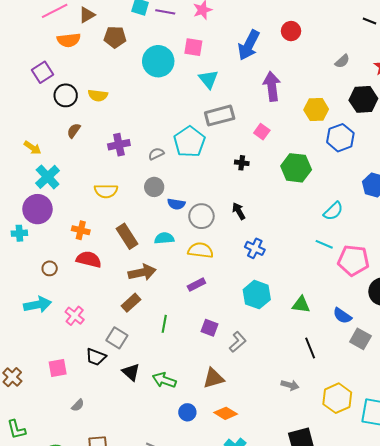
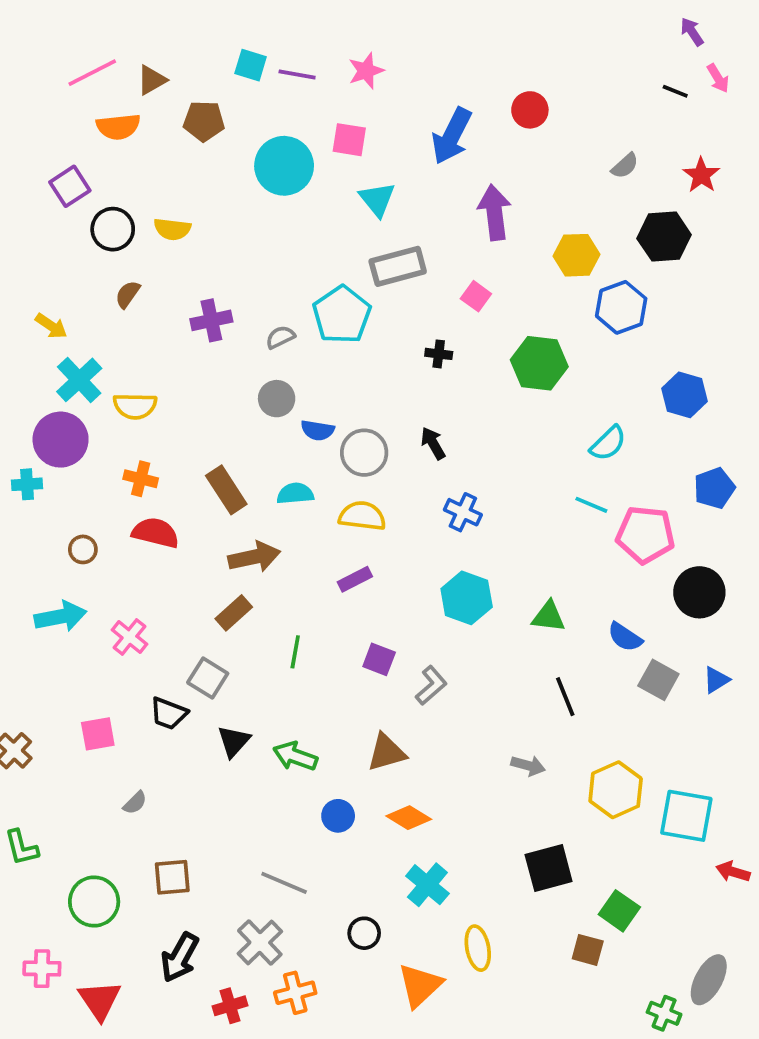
yellow semicircle: (106, 191) -> (135, 406), moved
black triangle: (131, 372) -> (234, 741), turned 30

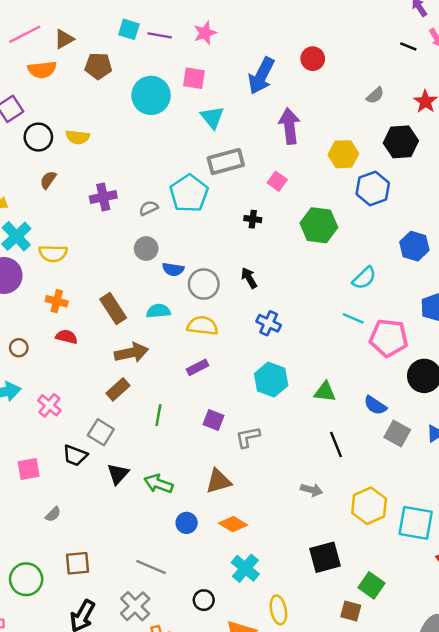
red semicircle: (156, 533) -> (67, 337), size x0.7
gray L-shape: (431, 685) -> (248, 437), turned -150

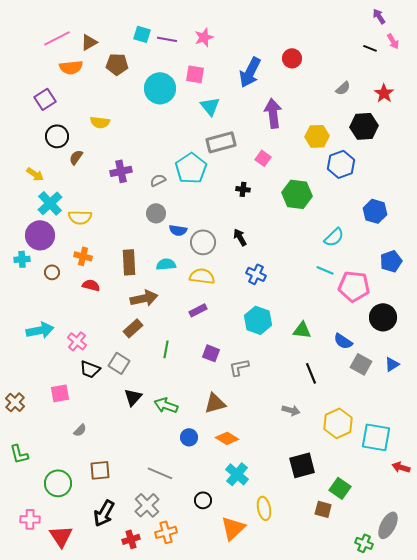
black circle: (38, 137) -> (57, 136), moved
brown rectangle: (113, 309) -> (129, 262), turned 30
brown circle: (19, 348) -> (52, 272), moved
black trapezoid: (75, 456) -> (90, 369), moved

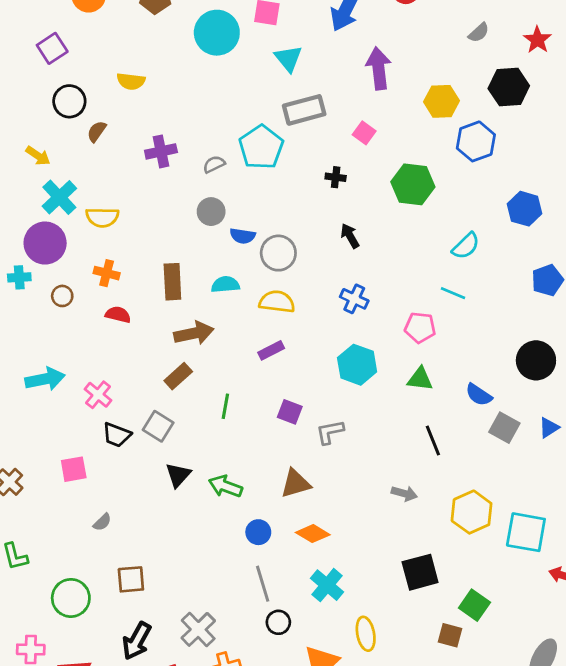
black arrow: (240, 237) -> (350, 236), moved
pink pentagon: (354, 286) -> (420, 327), moved, size x0.7
gray line: (160, 473) -> (263, 584), moved, turned 50

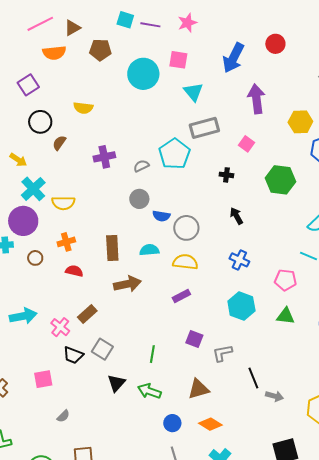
orange cross: (107, 273) -> (66, 242), turned -30
brown rectangle: (178, 376) -> (87, 314), moved
green line: (225, 406) -> (152, 354), moved
black line: (433, 441) -> (253, 378), moved

